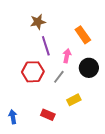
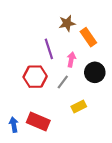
brown star: (38, 22) -> (67, 23), moved
red rectangle: (48, 115) -> (38, 121), moved, size x1.5

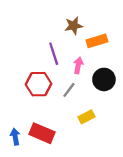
orange rectangle: (88, 37) -> (97, 41), turned -72

